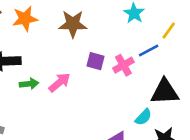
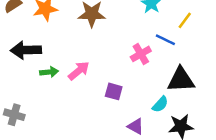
blue line: (149, 51) -> (165, 40), turned 54
purple square: (95, 61) -> (114, 91), moved

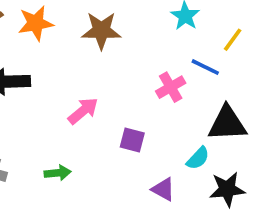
green arrow: (49, 72) -> (58, 173), moved

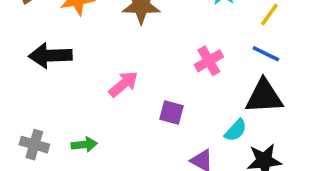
blue line: (205, 67) -> (266, 54), moved
green arrow: (58, 173) -> (84, 145), moved

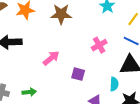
cyan semicircle: (236, 130) -> (114, 84), turned -40

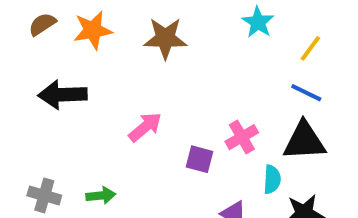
pink cross: (99, 45) -> (242, 137), moved

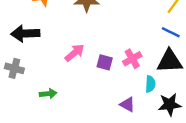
purple square: (200, 159) -> (105, 62), moved
gray cross: (44, 195) -> (14, 68), moved

